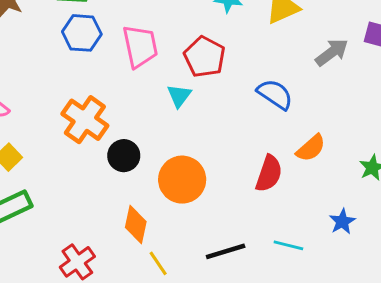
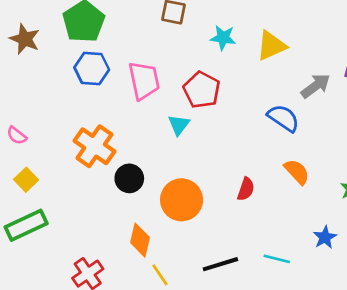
blue semicircle: (275, 94) -> (283, 118), moved
orange semicircle: (311, 148) -> (297, 172), turned -92
red semicircle: (269, 174) -> (246, 189), moved, size x0.7

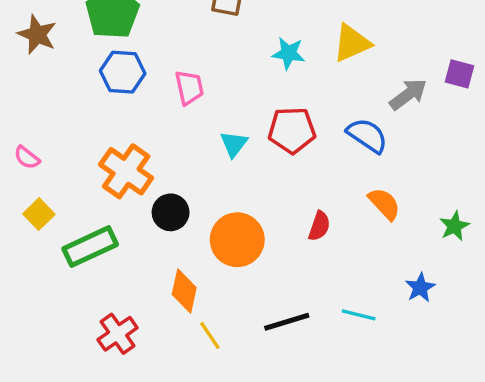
cyan star: (223, 38) -> (289, 53), moved
pink trapezoid: (144, 81) -> (189, 88), size x0.7
red pentagon: (202, 90) -> (292, 130), moved, turned -30
green rectangle: (26, 225) -> (90, 247), moved

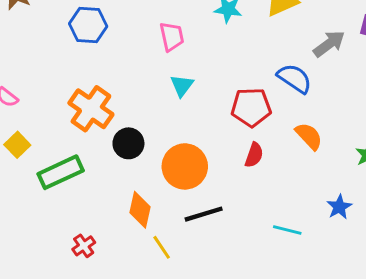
pink trapezoid: (189, 88) -> (172, 37), moved
red pentagon: (292, 130) -> (251, 107), moved
black line: (287, 322) -> (204, 214), moved
red cross: (118, 334) -> (84, 246), size x0.7

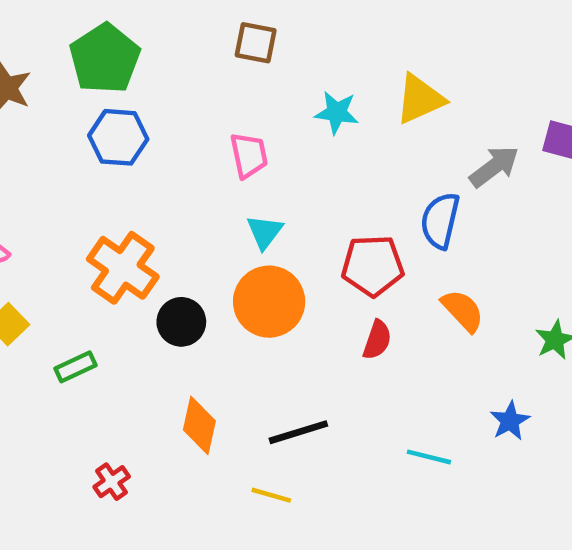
blue semicircle: (294, 78) -> (440, 221), turned -111
orange circle: (185, 166) -> (269, 302), moved
green rectangle: (61, 172) -> (76, 367), size x0.6
yellow line: (162, 247) -> (271, 495), moved, turned -40

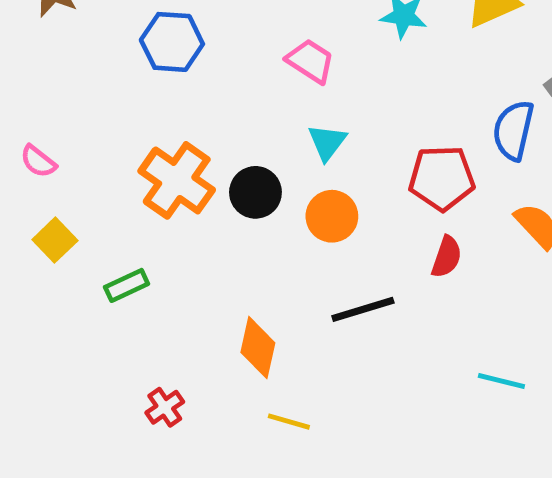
pink trapezoid: (249, 155) -> (310, 61), turned -45
orange circle: (269, 302) -> (332, 216), size x0.7
black circle: (181, 322) -> (255, 192), moved
black line: (298, 432) -> (363, 309), moved
yellow line: (271, 495) -> (289, 422), moved

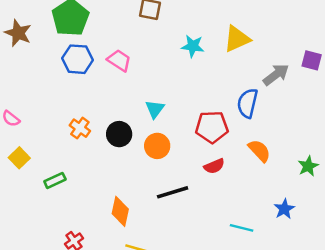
pink trapezoid: (310, 61) -> (119, 60), moved
orange cross: (177, 180) -> (80, 128), size x0.6
red semicircle: (447, 257) -> (214, 166), turned 48

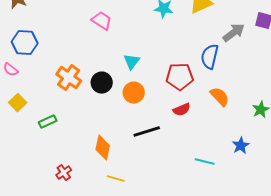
blue hexagon: (78, 59) -> (25, 43), moved
orange cross: (80, 128) -> (69, 78), size x1.4

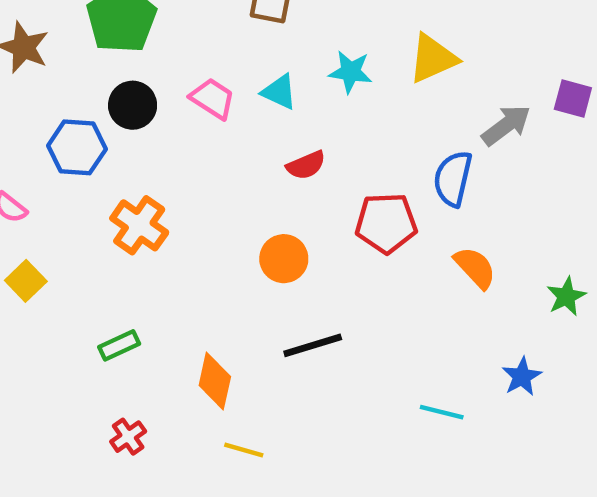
blue hexagon: (25, 43) -> (77, 147), moved
cyan triangle: (132, 62) -> (279, 92), moved, turned -42
black circle: (102, 83) -> (133, 105), moved
red semicircle: (182, 110) -> (306, 165), moved
green rectangle: (48, 122) -> (119, 345), moved

